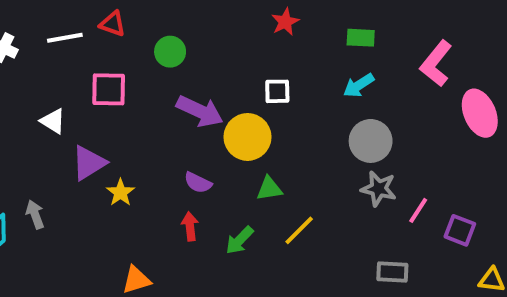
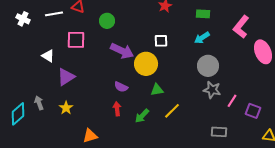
yellow star: (120, 193) -> (66, 108), moved

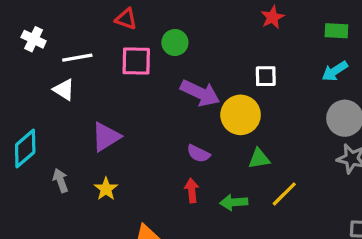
white line: (54, 14) -> (77, 58), moved
pink square: (76, 40) -> (136, 61), moved
white triangle: (48, 56) -> (64, 90), moved
cyan diamond: (18, 114) -> (25, 149), moved
green arrow: (142, 116) -> (234, 202), turned 42

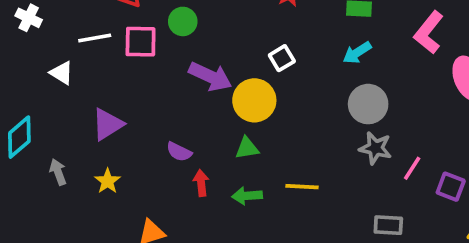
white line: (77, 58) -> (95, 38), moved
white square: (266, 76) -> (282, 58), turned -30
purple semicircle: (198, 154) -> (179, 152), moved
green triangle: (259, 159) -> (247, 148), moved
yellow line: (284, 194) -> (302, 187), turned 48

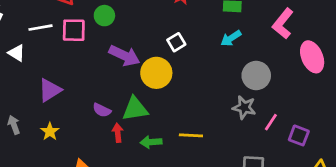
gray circle: (368, 104) -> (256, 76), moved
green triangle: (247, 148) -> (135, 109), moved, size x1.5

